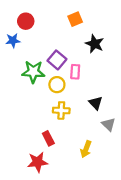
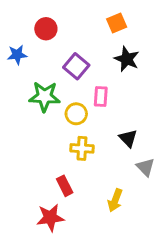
orange square: (75, 19) -> (117, 23), moved
red circle: (26, 21) -> (46, 29), moved
purple square: (57, 60) -> (76, 66), moved

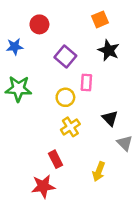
green star: (45, 96) -> (18, 89), moved
yellow cross: (82, 148) -> (70, 127), turned -36

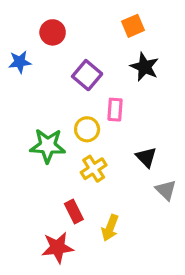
green star: (18, 89) -> (48, 146), moved
yellow arrow: (99, 171) -> (110, 228), moved

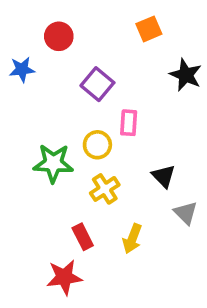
black star: (145, 67) -> (186, 75), moved
yellow arrow: (110, 228) -> (132, 239), moved

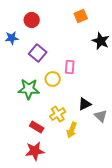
purple square: (97, 84) -> (38, 53), moved
black triangle: (164, 176) -> (85, 104), moved, turned 48
yellow cross: (105, 189) -> (58, 114), moved
red rectangle: (83, 237) -> (37, 127), moved, turned -32

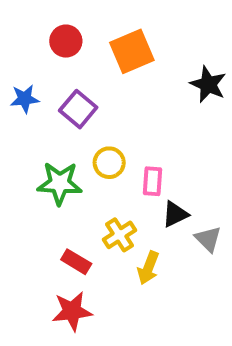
orange square: (81, 16) -> (132, 51), moved, size x1.5
blue star: (12, 38) -> (25, 99), moved
pink rectangle: (70, 67) -> (152, 181), moved

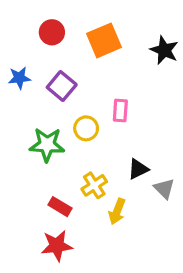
black star: (208, 84) -> (164, 50), moved
pink rectangle: (152, 181) -> (120, 110), moved

